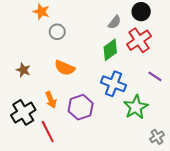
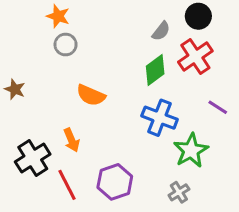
gray circle: (57, 32) -> (66, 45), moved
brown star: (23, 70) -> (15, 89), moved
purple hexagon: (81, 107) -> (115, 182), moved
gray cross: (157, 137) -> (179, 192), moved

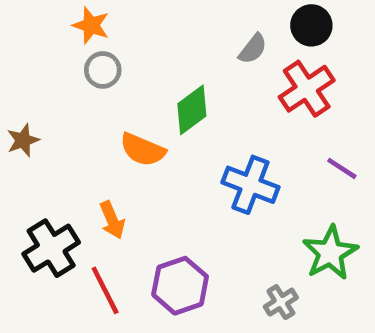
green diamond: (155, 70) -> (192, 110), moved
brown star: (15, 89) -> (23, 140), turned 30
green star: (191, 151) -> (330, 253), moved

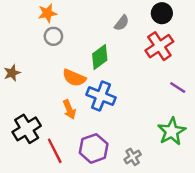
orange star: (91, 25) -> (47, 13), turned -30
gray semicircle: (253, 49) -> (122, 23), moved
blue cross: (250, 185) -> (101, 96), moved
orange arrow: (112, 220) -> (69, 109), moved
gray cross: (281, 302) -> (133, 157), moved

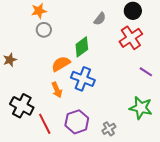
orange semicircle: (74, 78) -> (61, 64), turned 126
black cross: (27, 129) -> (22, 106), turned -30
green star: (172, 131) -> (141, 108), turned -30

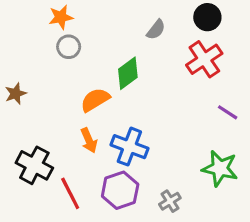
blue cross: (83, 79) -> (129, 147), moved

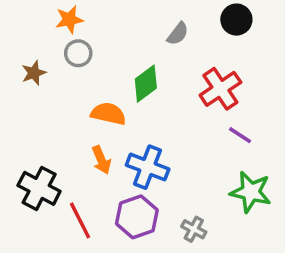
red cross: (204, 59) -> (220, 89), moved
brown star: (16, 94) -> (34, 73), moved
orange semicircle: (95, 100) -> (108, 114), turned 44
purple line: (228, 112) -> (240, 135), moved
gray cross: (170, 201) -> (194, 229), turned -30

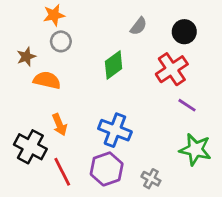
black circle: (236, 20) -> (184, 32), moved
orange semicircle: (108, 114) -> (47, 80), moved
orange arrow: (101, 160) -> (59, 125), moved

